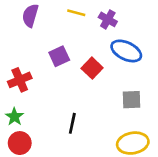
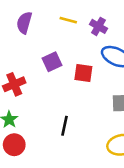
red square: (92, 68) -> (83, 73), turned -36

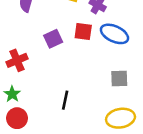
red square: (83, 73) -> (83, 32), moved

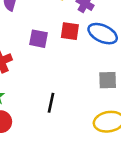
purple square: (53, 39) -> (38, 39), turned 36

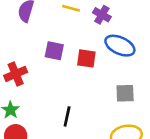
red square: (70, 31) -> (86, 58), moved

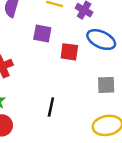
purple square: (54, 51) -> (42, 33), moved

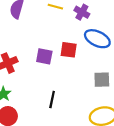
purple square: (42, 33) -> (44, 56), moved

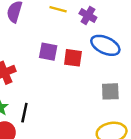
purple square: (44, 56) -> (48, 52), moved
black line: (52, 100) -> (24, 113), moved

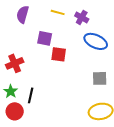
purple square: (48, 52) -> (45, 38), moved
red square: (73, 58) -> (59, 54), moved

